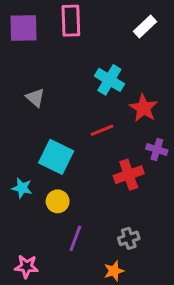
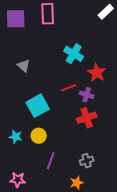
white rectangle: (145, 27) -> (106, 12), moved
purple cross: (157, 149) -> (87, 95), moved
cyan square: (56, 157) -> (38, 106), turned 35
cyan star: (22, 188) -> (16, 137), moved

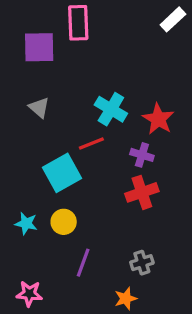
purple square: (16, 19) -> (39, 47), moved
cyan cross: (74, 54) -> (111, 109), moved
red line: (69, 88) -> (91, 143), moved

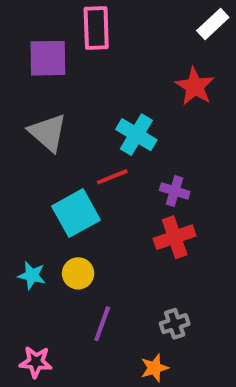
gray triangle: (39, 108) -> (48, 133), size x1.5
red star: (158, 119) -> (195, 86), moved

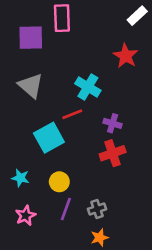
yellow circle: (78, 273) -> (59, 182), moved
gray cross: (175, 324) -> (97, 209), moved
pink star: (36, 362) -> (26, 216), moved, turned -30

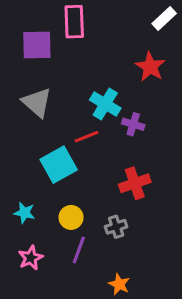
purple cross: (113, 123) -> (133, 124), moved
gray cross: (97, 209) -> (116, 227), moved
orange star: (100, 238) -> (119, 284), turned -30

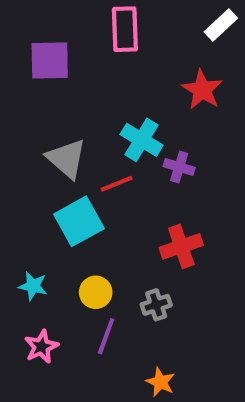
pink rectangle: (74, 22) -> (125, 29), moved
gray triangle: (37, 102) -> (66, 159), moved

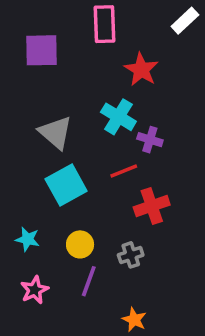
red star: (202, 90) -> (141, 70), moved
red line: (117, 184) -> (124, 171), moved

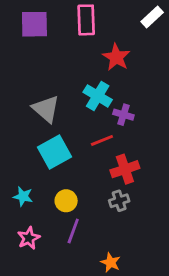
purple square: (42, 50) -> (34, 24), moved
gray cross: (131, 255) -> (119, 201), moved

